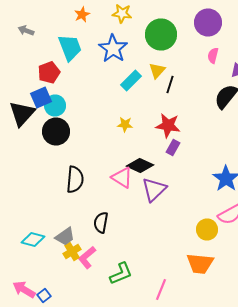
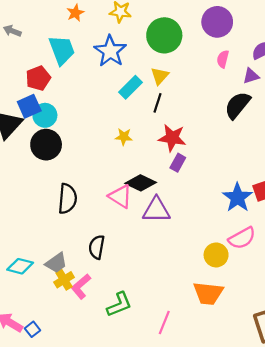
black line: (170, 84) -> (158, 103), moved
purple triangle: (154, 190) -> (156, 210), turned 44

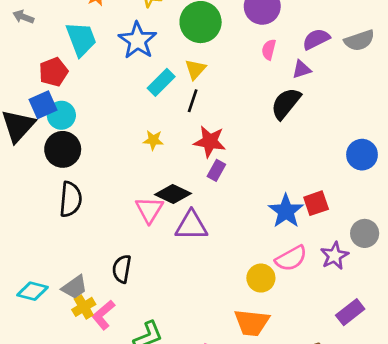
pink triangle: (120, 196) -> (149, 210), turned 30
black semicircle: (67, 199) -> (71, 199), moved

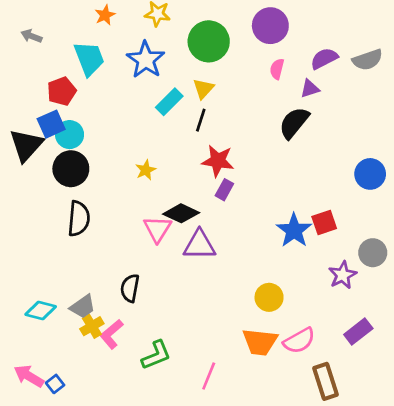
yellow star: (153, 140) -> (146, 170), moved, turned -30
pink semicircle: (291, 258) -> (299, 341), moved

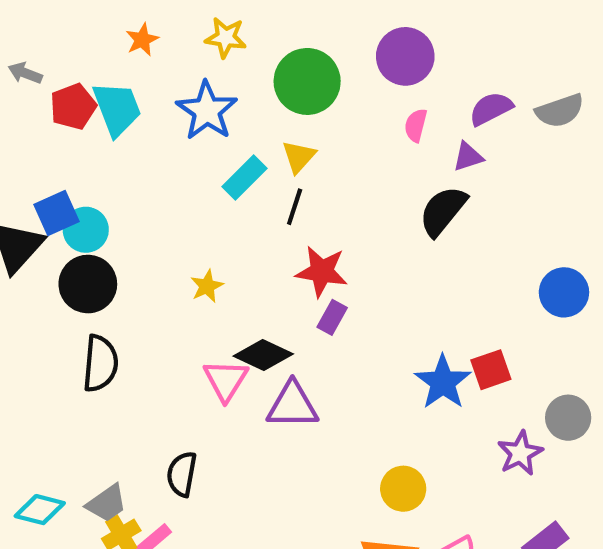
red pentagon: (62, 91) -> (73, 107), moved

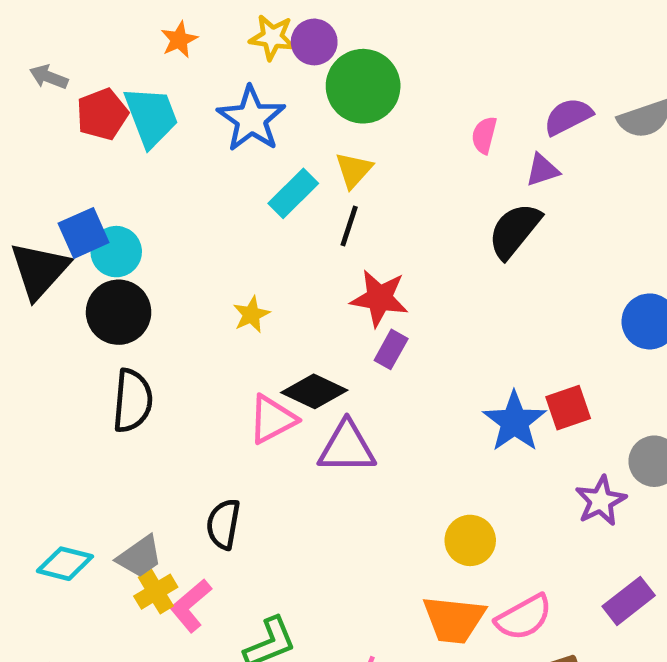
purple circle: (405, 56) -> (314, 42), moved, size x0.7
pink triangle: (226, 380) -> (272, 419), turned 30

